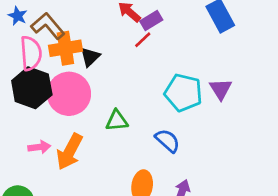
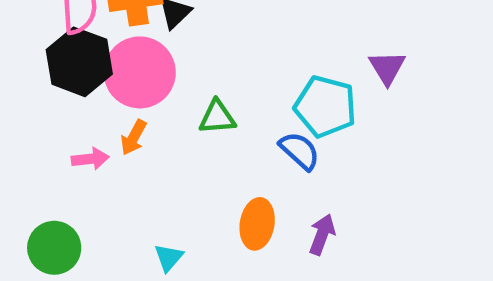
cyan pentagon: (183, 93) -> (325, 107), moved
orange arrow: (70, 152) -> (134, 137), moved, size x0.6

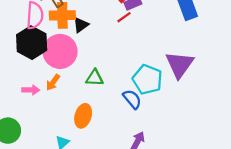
purple triangle: (387, 68) -> (180, 65), size x1.6
orange ellipse: (257, 224) -> (83, 116), moved

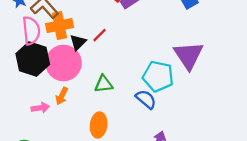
red line: (124, 17) -> (99, 35), moved
black triangle: (81, 25) -> (78, 42), moved

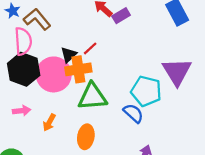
orange cross: (60, 26) -> (78, 69), moved
green triangle: (104, 84) -> (92, 97), size x1.6
orange arrow: (62, 96) -> (49, 122), moved
pink arrow: (40, 108) -> (22, 111), moved

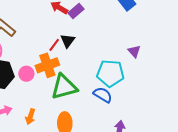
black triangle: (69, 55) -> (68, 41), moved
purple triangle: (177, 72) -> (134, 51), size x0.5
pink circle: (54, 74) -> (26, 74), size x0.5

